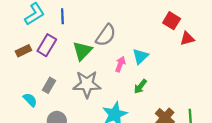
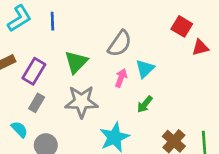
gray semicircle: (106, 35) -> (120, 44), moved
purple rectangle: (47, 45) -> (34, 71), moved
cyan semicircle: (30, 100) -> (19, 129), moved

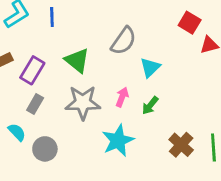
green triangle: (76, 62) -> (77, 60), turned -35
pink arrow: (121, 78) -> (122, 97), moved

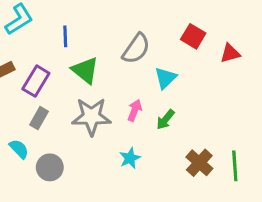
blue line: (52, 17) -> (65, 36), moved
red square: (190, 23) -> (193, 36), moved
cyan star: (118, 141) -> (130, 158), size x0.6

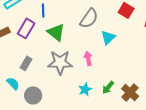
purple rectangle: (36, 81) -> (26, 28), moved
pink arrow: (135, 110) -> (88, 58), turned -32
green arrow: (165, 120) -> (108, 87), moved

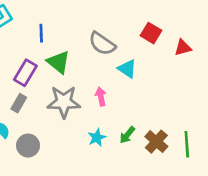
gray semicircle: (89, 18) -> (102, 44), turned 90
purple rectangle: (26, 28) -> (25, 73), moved
cyan triangle: (108, 37) -> (127, 69), turned -42

